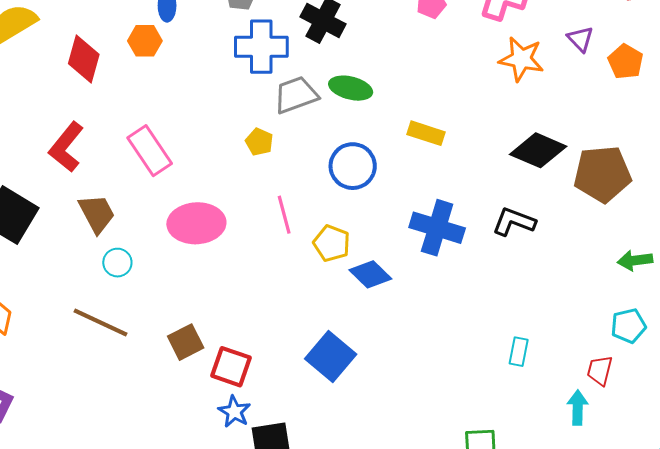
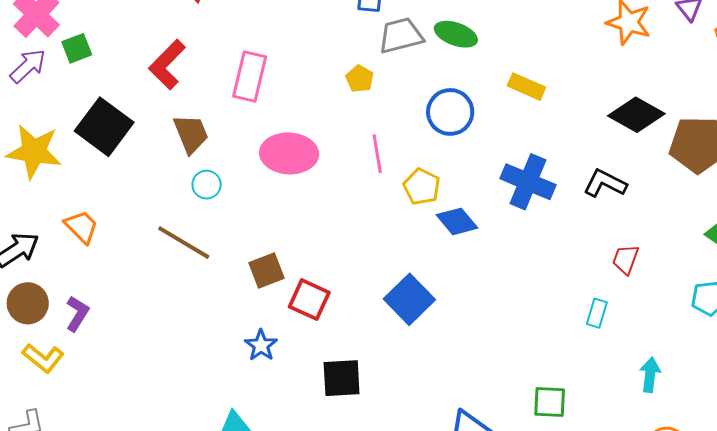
pink rectangle: (150, 151) -> (250, 76), turned 42
red trapezoid: (600, 370) -> (625, 259), moved
blue star: (234, 412) -> (261, 345), moved

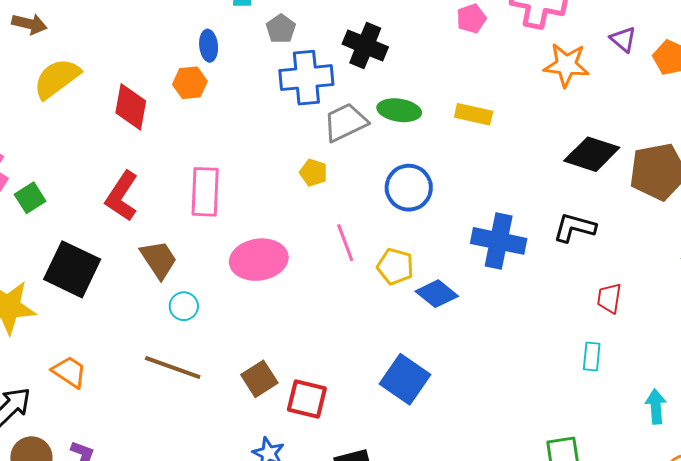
yellow rectangle: (526, 87) -> (474, 114), moved

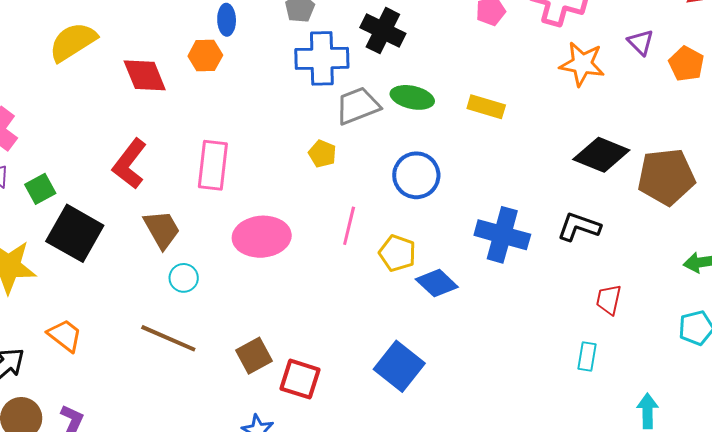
red diamond: (131, 107) -> (145, 75), turned -36
green square: (30, 198) -> (40, 189), moved
pink line: (345, 243) -> (349, 226), turned 30

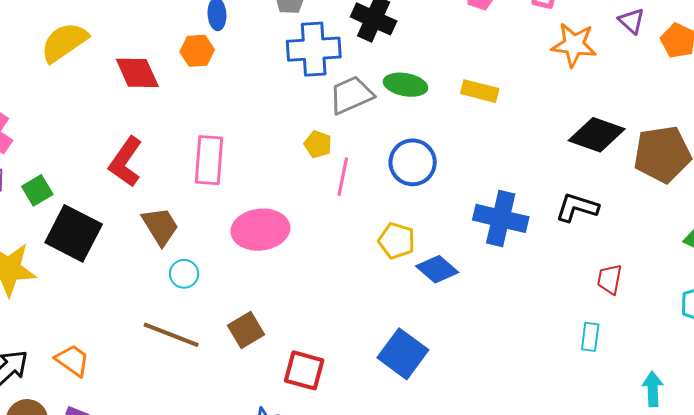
pink line: (349, 226) -> (343, 177), moved
orange trapezoid: (65, 335) -> (72, 360), moved
brown square: (254, 356) -> (246, 330), moved

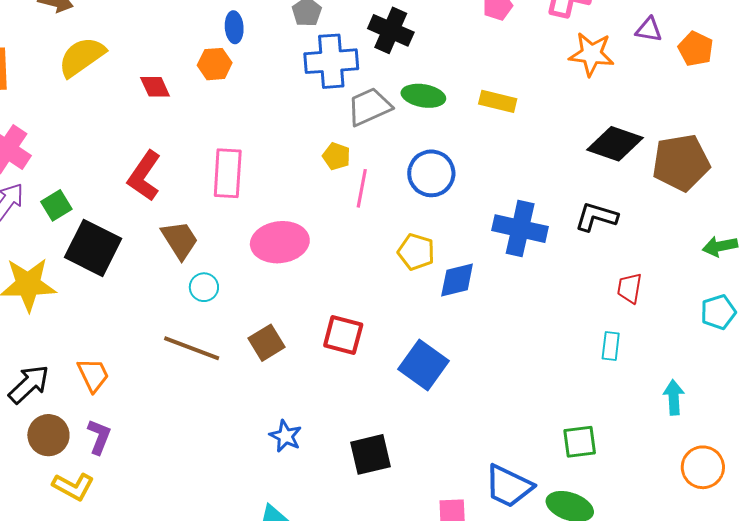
purple triangle: (632, 21) -> (649, 30), turned -32
red diamond: (137, 73) -> (155, 87), size x0.7
blue diamond: (437, 269) -> (457, 280), turned -54
orange trapezoid: (72, 360) -> (93, 375), turned 30
red square: (304, 370) -> (343, 335), moved

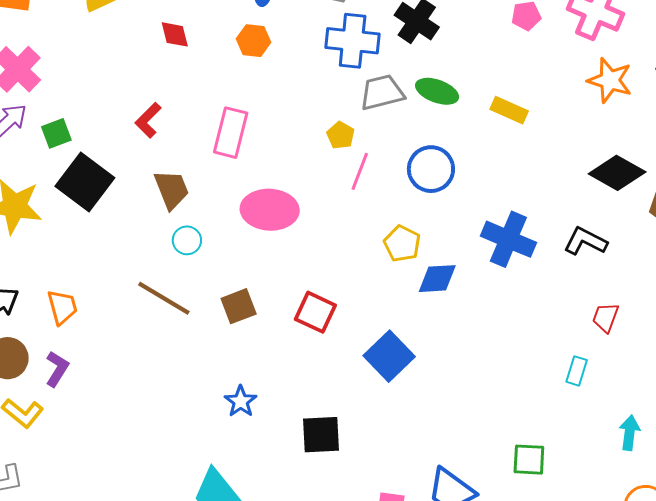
orange hexagon: (215, 64) -> (253, 41), moved
red L-shape: (144, 176) -> (148, 120), size x0.7

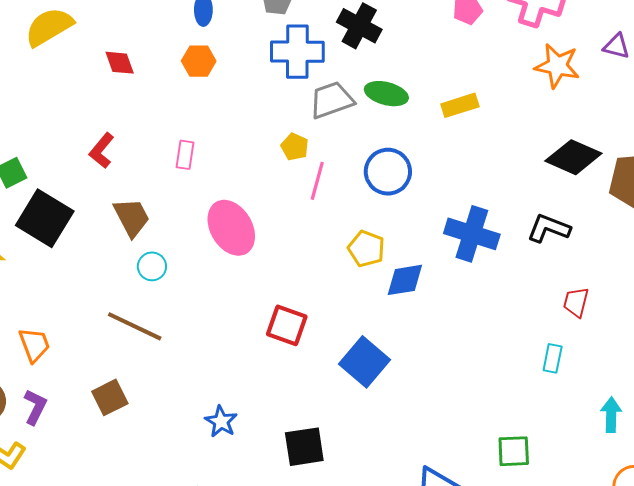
yellow rectangle: (509, 110) -> (460, 105), turned -36
pink rectangle: (231, 133) -> (185, 155), size x0.6
pink ellipse: (270, 210) -> (231, 228), turned 62
brown square: (239, 306) -> (110, 397), moved

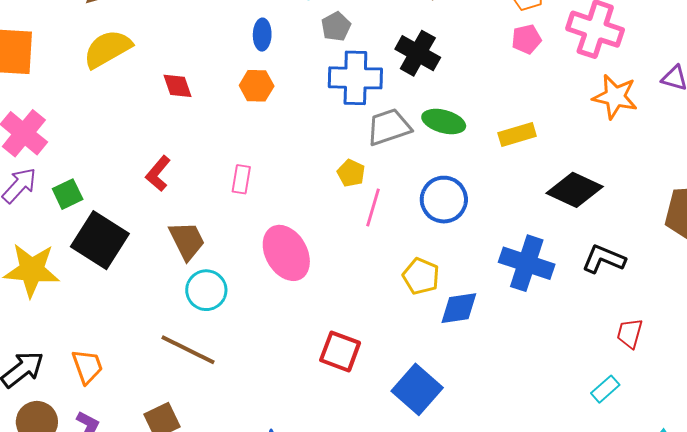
black diamond: (573, 157) -> (575, 190), moved
cyan circle: (152, 266) -> (206, 290), size x1.4
cyan rectangle: (553, 358) -> (605, 389), turned 36

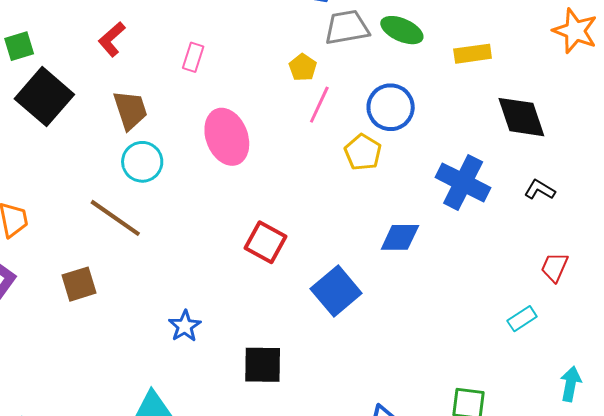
black diamond: (575, 190) -> (521, 117), turned 38
black L-shape: (604, 259) -> (540, 190), size x0.7
yellow pentagon: (421, 276) -> (363, 152), moved
blue diamond: (459, 308) -> (400, 237), moved

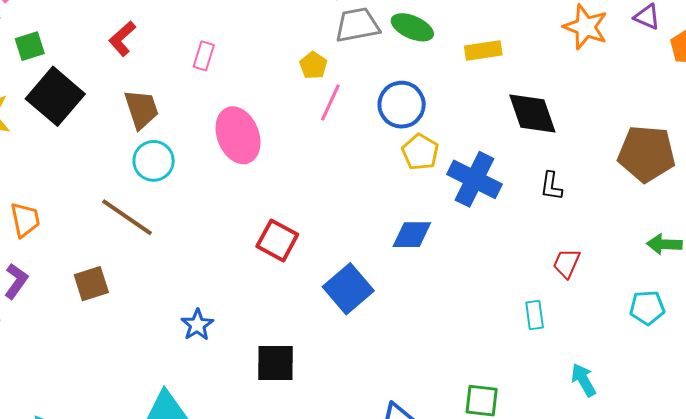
yellow pentagon: (363, 152) -> (420, 152), moved
black L-shape: (540, 190) -> (551, 186), turned -112
cyan rectangle: (522, 319) -> (535, 315), turned -64
cyan arrow: (571, 384) -> (584, 380), turned -40

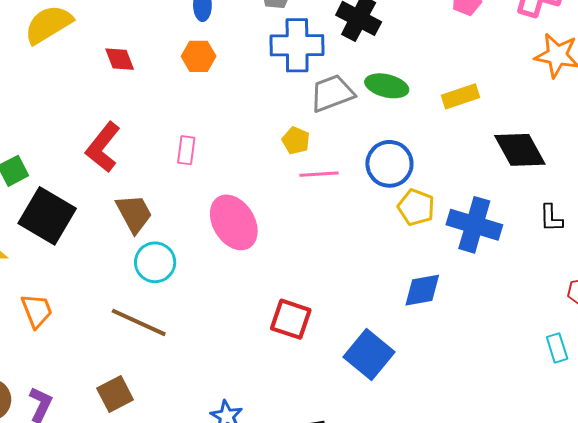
red L-shape: (122, 39) -> (103, 147), size x1.4
pink line: (330, 103) -> (319, 174), turned 72
orange trapezoid: (25, 220) -> (37, 311), moved

